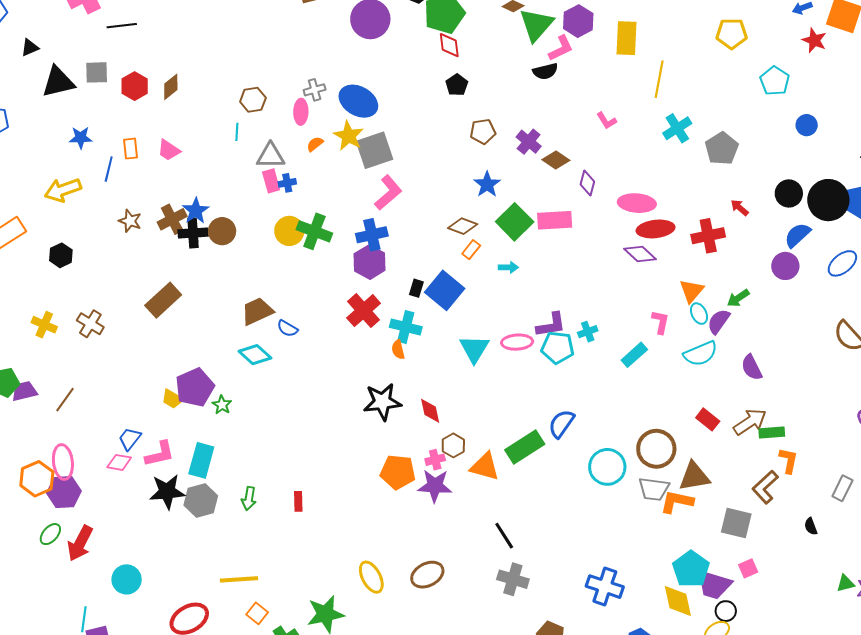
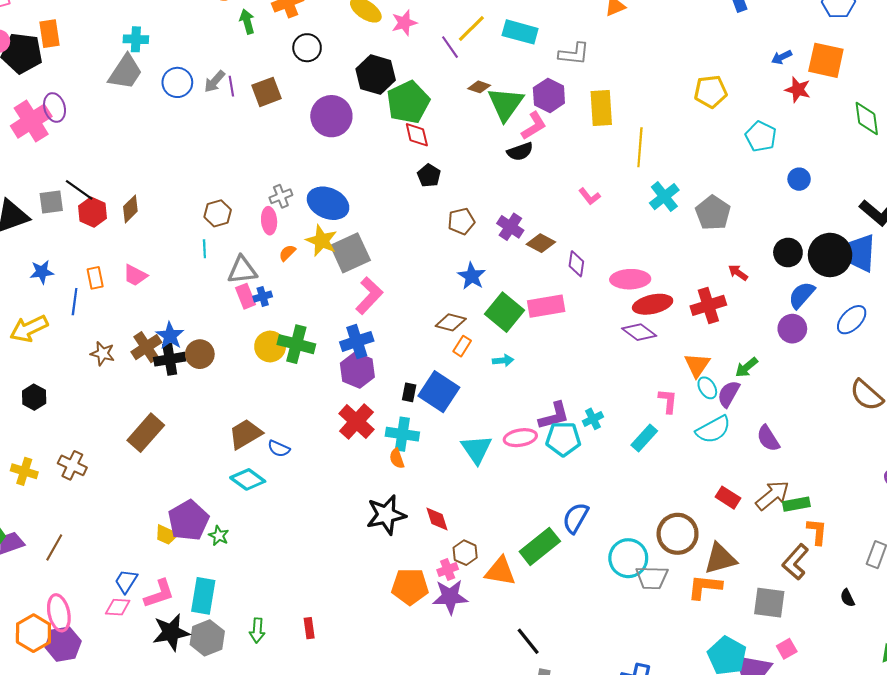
black line: (122, 26) -> (79, 190), moved, turned 48
gray trapezoid: (654, 489) -> (652, 578), moved

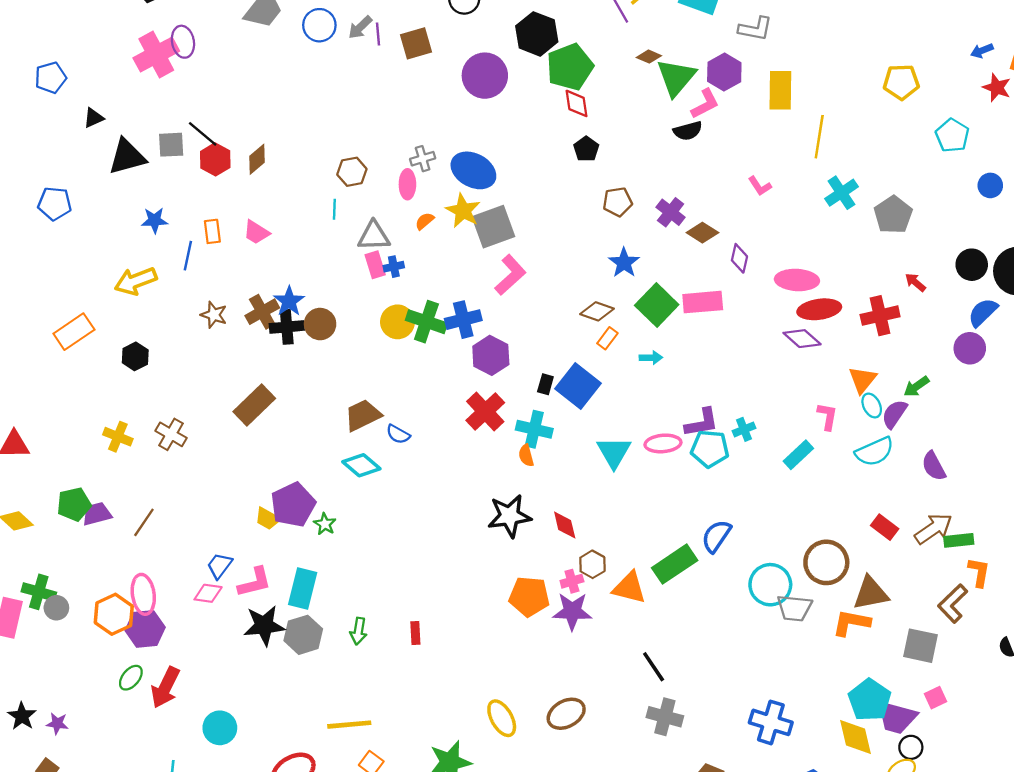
blue cross: (357, 341) -> (463, 320), moved

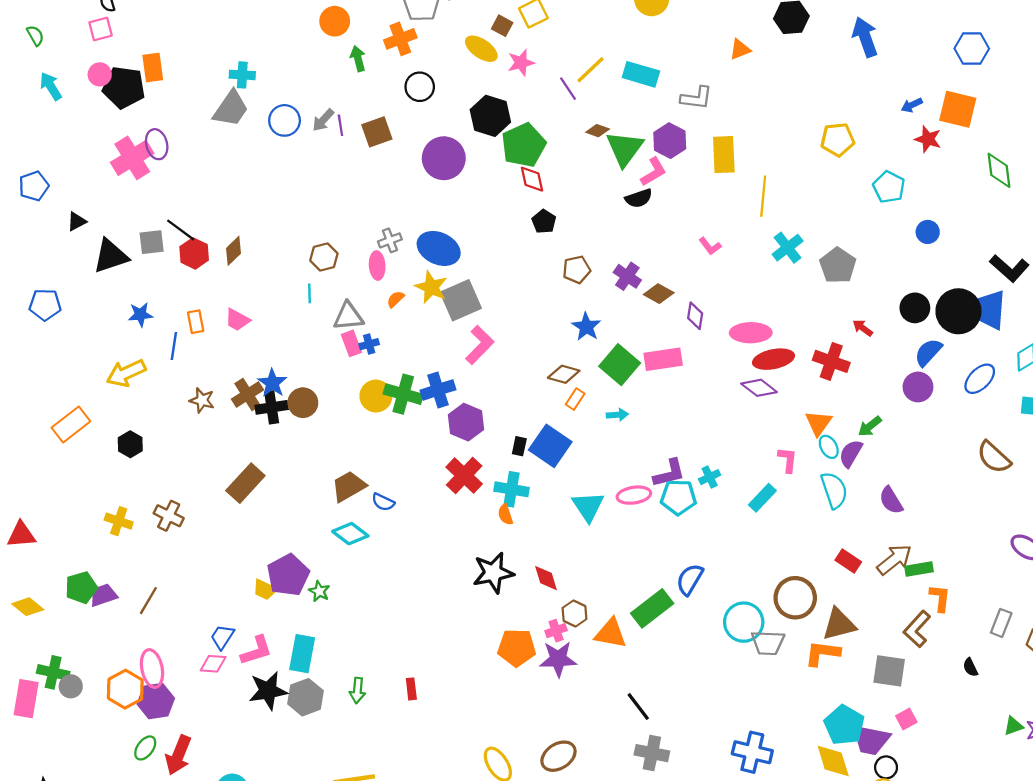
red cross: (880, 316) -> (831, 361), turned 36
cyan semicircle: (875, 452) -> (834, 490), turned -81

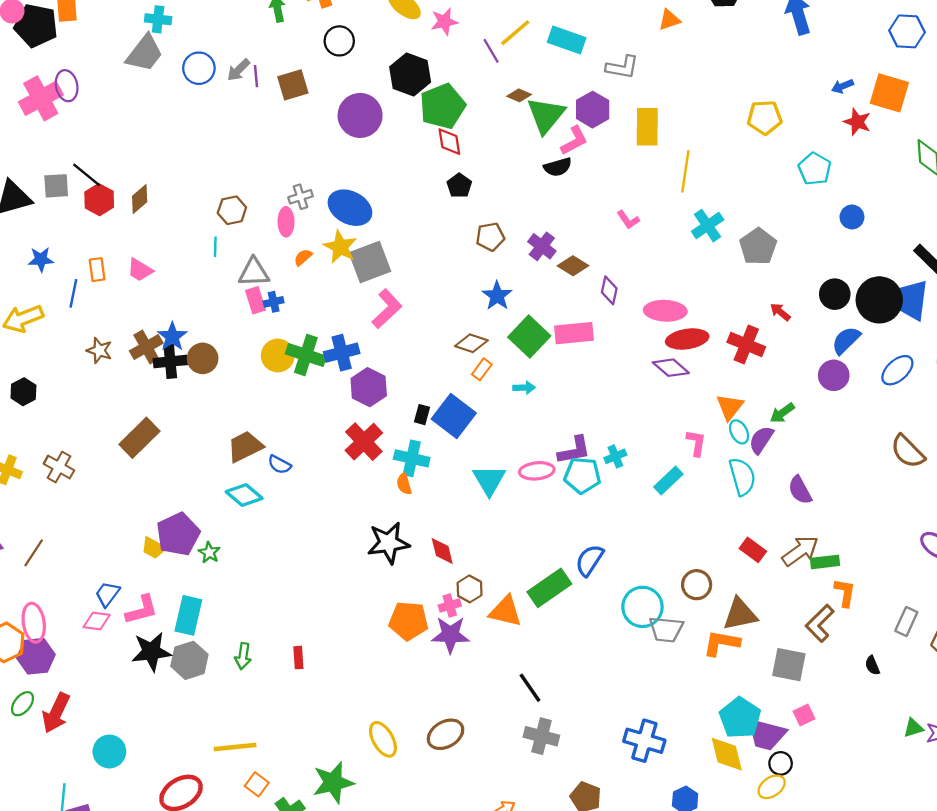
brown circle: (795, 598) -> (697, 585), size x0.7

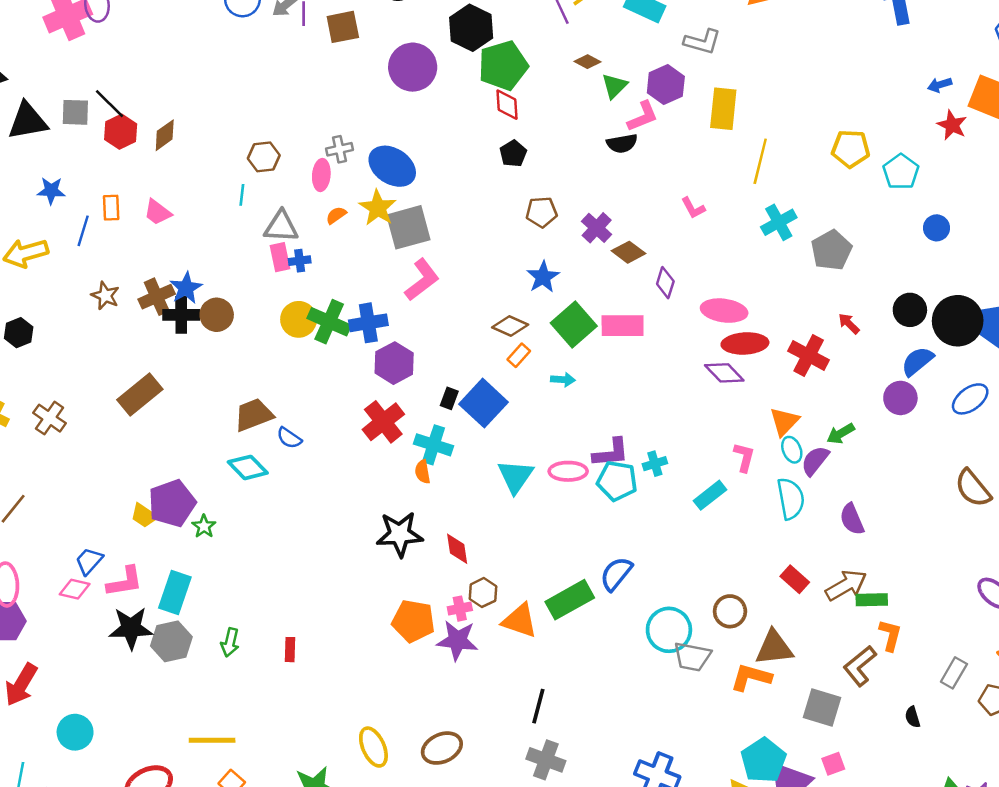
green triangle: (546, 115) -> (614, 86), size x0.6
yellow pentagon: (765, 117) -> (851, 149), moved
black line: (530, 688) -> (538, 706), turned 44

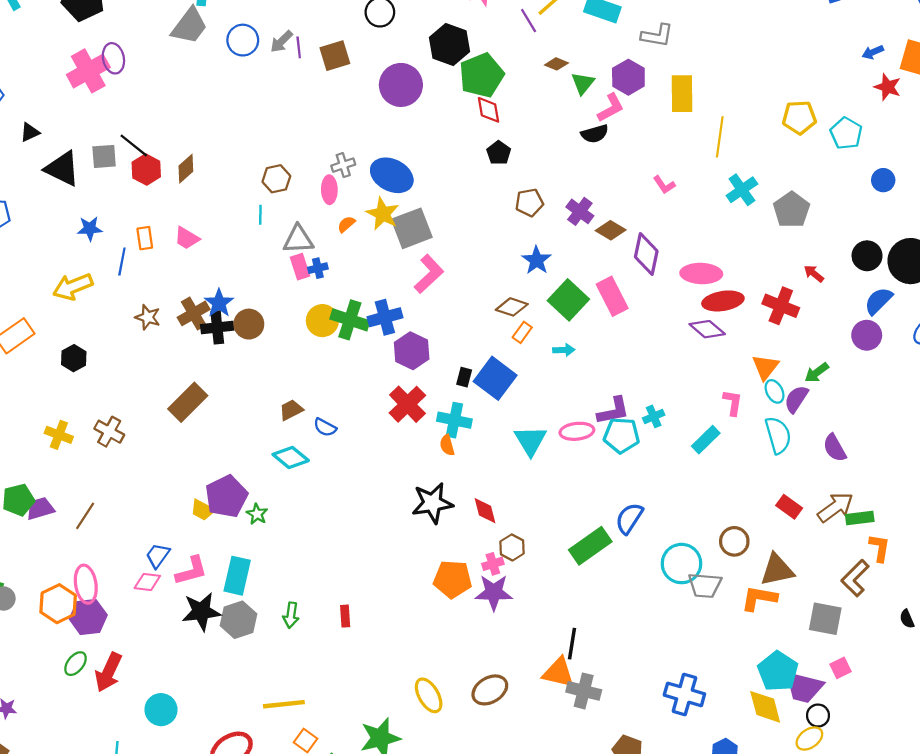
black triangle: (28, 121) -> (62, 169), turned 42
purple diamond: (665, 283) -> (646, 254), size x1.5
pink rectangle: (623, 326) -> (612, 296), turned 69
brown trapezoid: (254, 415) -> (291, 410), size x0.7
orange triangle: (520, 621) -> (559, 673), moved

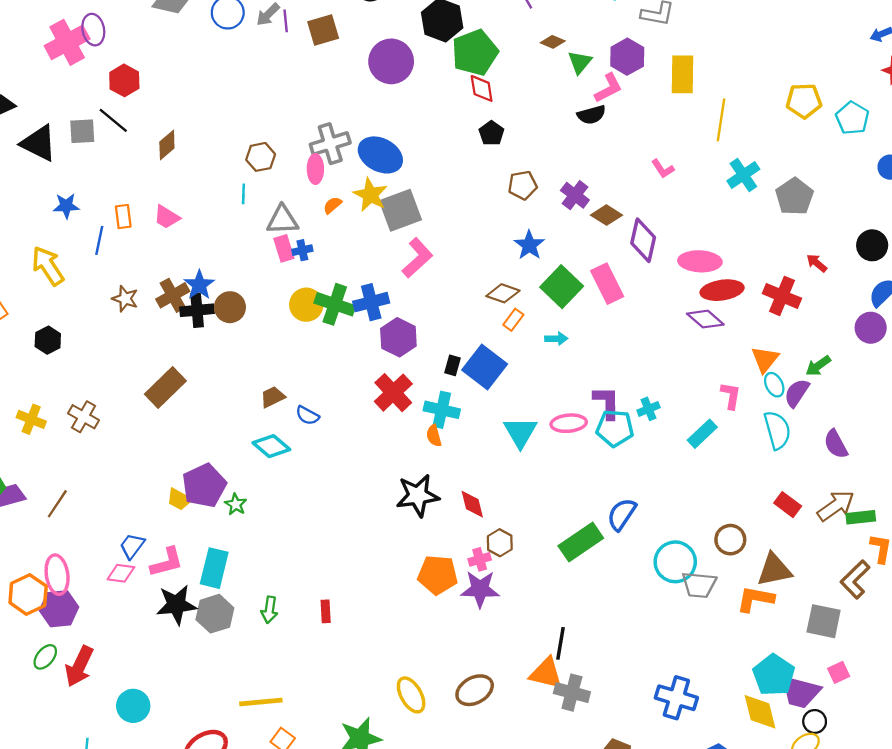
gray cross: (343, 165) -> (330, 144), size x1.6
red hexagon: (146, 170) -> (124, 80), moved
yellow arrow: (73, 287) -> (48, 266), turned 78
purple L-shape: (613, 411) -> (607, 403), turned -80

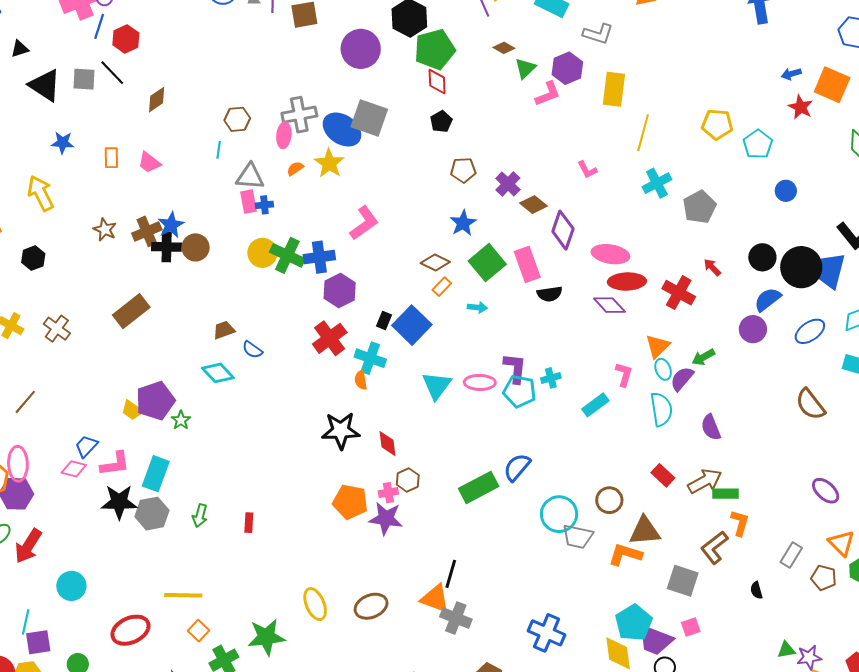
black semicircle: (591, 115) -> (550, 294), moved
gray square: (400, 210) -> (369, 118), moved, turned 33
blue line: (99, 240) -> (99, 26), moved

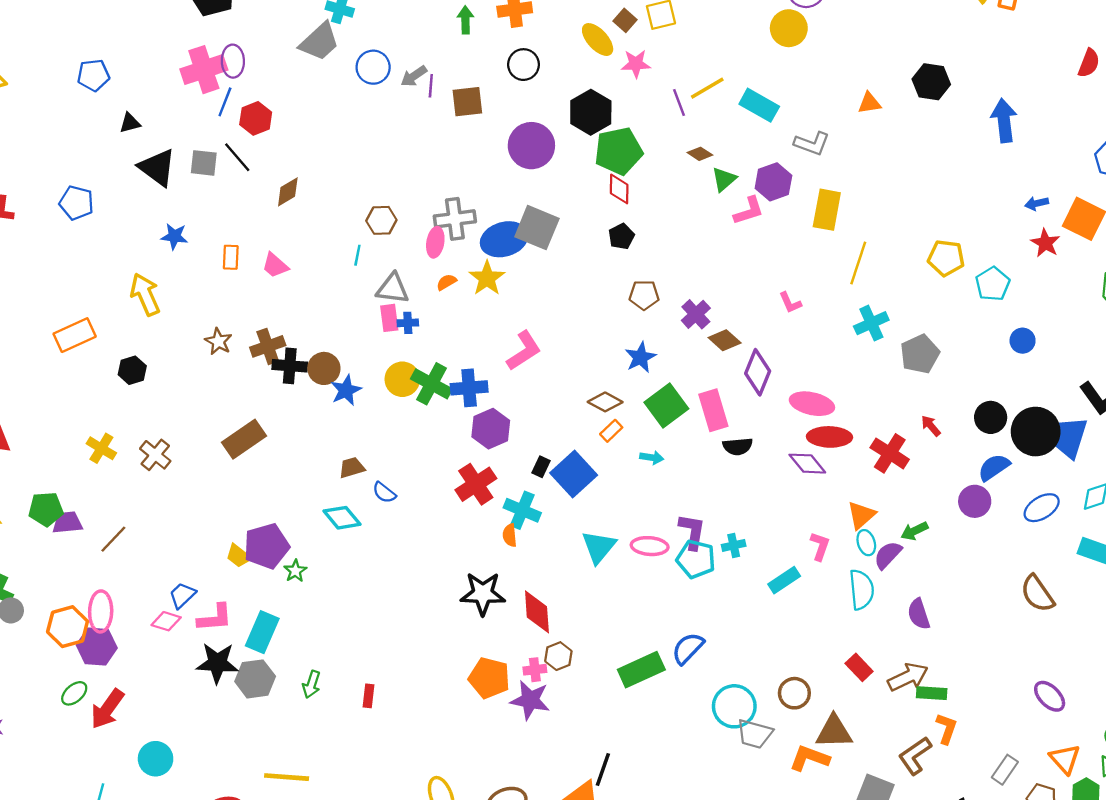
blue ellipse: (342, 130) -> (504, 239), turned -54
blue star: (171, 225) -> (346, 390), moved
red diamond: (387, 444) -> (537, 612), size x1.4

